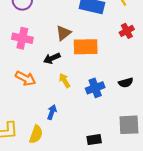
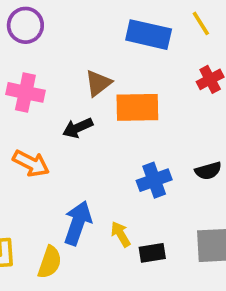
yellow arrow: (65, 80) -> (121, 234), moved
blue arrow: (52, 112) -> (78, 223), size x1.6
black rectangle: (94, 140) -> (152, 253), moved

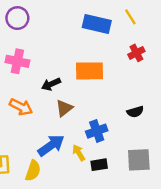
brown triangle: (98, 83) -> (64, 108), moved
blue cross: (154, 180) -> (97, 131), moved
blue arrow: (78, 223) -> (51, 145), turned 36

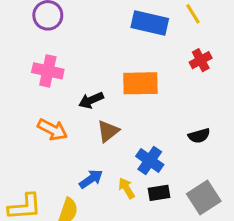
blue cross: (97, 131) -> (150, 160), turned -35
blue arrow: (51, 145) -> (91, 179), size x0.7
gray square: (139, 160) -> (204, 197), turned -30
black rectangle: (99, 165) -> (159, 193), moved

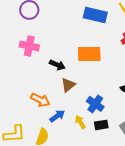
black arrow: (91, 100) -> (57, 65), turned -133
orange arrow: (52, 130) -> (40, 100), moved

